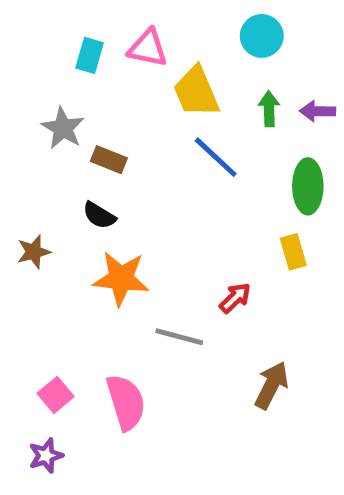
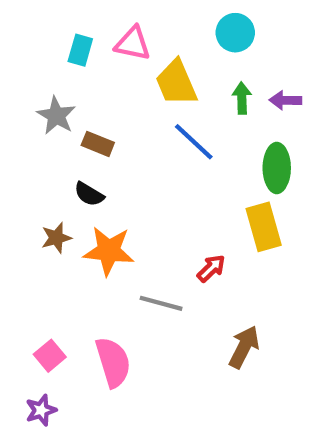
brown star: (34, 252) -> (56, 238), moved
yellow rectangle: (293, 252) -> (264, 227), size x1.5

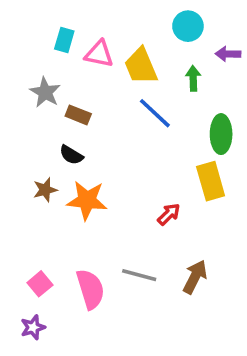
pink triangle: (133, 44) -> (99, 54), moved
purple arrow: (285, 100) -> (228, 54), moved
gray line: (161, 303) -> (139, 275), moved

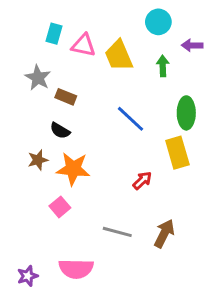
blue line: (155, 113) -> (130, 119), moved
pink square: (40, 284) -> (60, 207), moved
pink semicircle: (90, 289) -> (76, 269), moved, turned 108

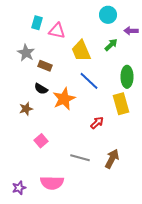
yellow trapezoid: (119, 56) -> (81, 51), moved
green arrow: (163, 66) -> (111, 45), turned 48
orange star: (73, 169) -> (64, 99), moved, turned -30

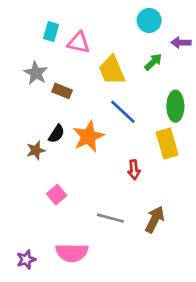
black semicircle: (41, 89) -> (57, 134), moved, turned -88
red arrow: (97, 123) -> (134, 170), turned 128

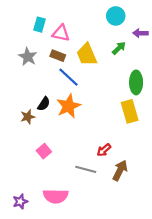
brown rectangle: (62, 91) -> (58, 56), moved
blue line: (123, 112) -> (68, 77), moved
red arrow: (134, 170) -> (104, 150), moved, turned 56

